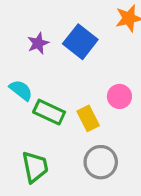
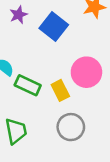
purple star: (38, 43) -> (19, 15), moved
pink circle: (119, 96) -> (86, 72), size x1.5

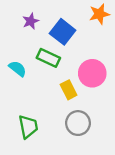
green rectangle: (28, 85) -> (48, 58), moved

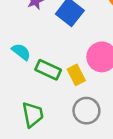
green rectangle: (48, 58) -> (48, 70), moved

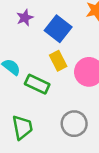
yellow rectangle: (76, 75) -> (58, 61), moved

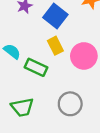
green trapezoid: (22, 127) -> (22, 107), turned 90

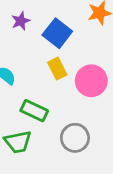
green rectangle: (36, 67) -> (34, 111), moved

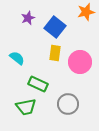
yellow rectangle: (57, 69) -> (55, 53), turned 35

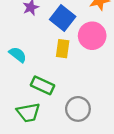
pink circle: (80, 62) -> (92, 36), moved

